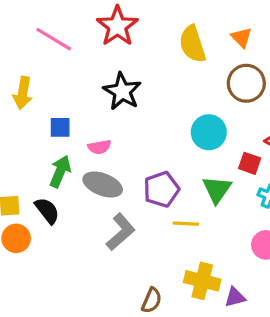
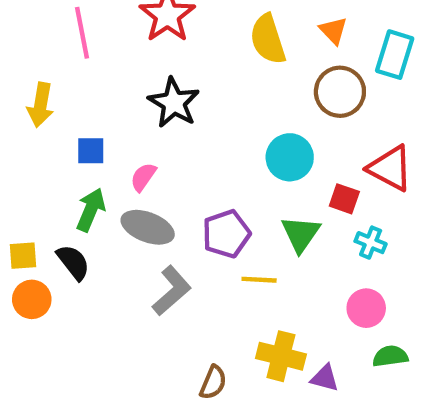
pink line: (54, 39) -> (82, 33), turned 48
pink semicircle: (99, 147) -> (143, 177), turned 135
purple triangle: (235, 297) -> (325, 378), turned 30

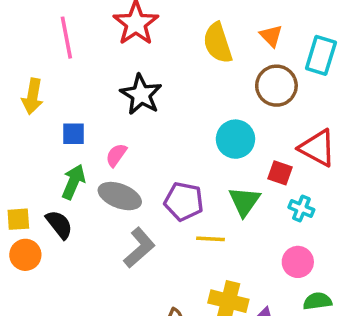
purple pentagon: (226, 234) -> (184, 201), turned 30

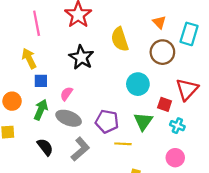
yellow semicircle: (218, 43) -> (120, 39), moved
yellow arrow: (32, 96) -> (29, 58), moved, turned 144
red triangle: (317, 148) -> (187, 89), turned 45
black semicircle: (59, 225) -> (45, 147), moved
orange circle: (25, 255) -> (12, 101), moved

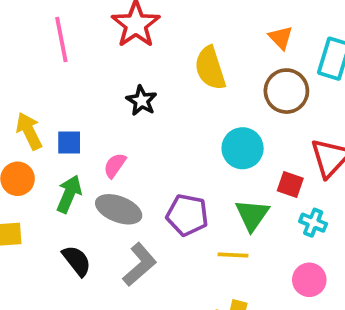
black star: (81, 57) -> (141, 101), size x0.7
yellow arrow: (29, 58) -> (29, 131), moved
yellow line: (123, 144) -> (233, 255), moved

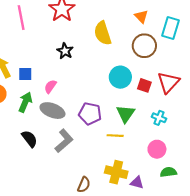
red square: (290, 184) -> (144, 85), moved

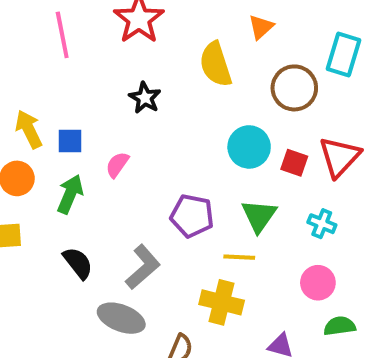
orange triangle: (141, 17) -> (261, 27), moved, turned 32
gray ellipse: (52, 111) -> (121, 318), moved
yellow cross: (116, 172) -> (222, 302), moved

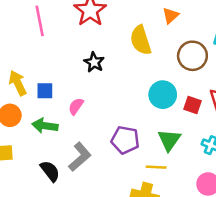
green arrow: (70, 194) -> (45, 126), turned -105
gray L-shape: (143, 267) -> (80, 157), moved

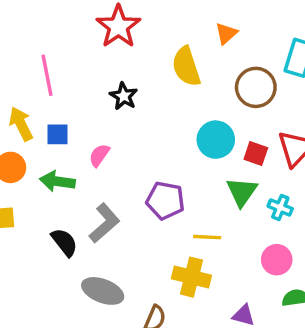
pink line: (40, 21) -> (47, 75), moved
green triangle: (169, 140) -> (242, 192), moved

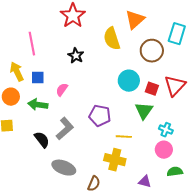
orange triangle: (226, 33) -> (135, 20), size x1.5
cyan cross: (280, 207) -> (166, 130), moved

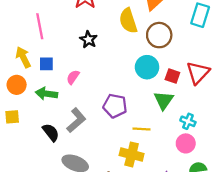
brown circle: (152, 51) -> (159, 35), moved

